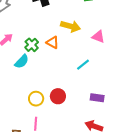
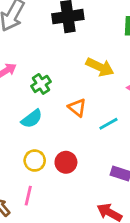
orange triangle: (53, 42) -> (77, 108), moved
cyan semicircle: (22, 61) -> (32, 119), moved

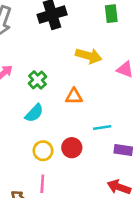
orange triangle: (77, 108) -> (74, 96), turned -30
cyan line: (108, 124) -> (102, 127), moved, turned 30

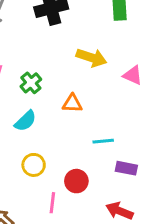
red circle: (72, 148) -> (76, 181), moved
pink line: (42, 184) -> (52, 203), moved

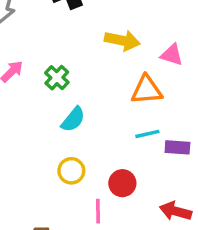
orange triangle: (72, 104) -> (147, 90), moved, size x1.4
cyan semicircle: (25, 121) -> (73, 119), moved
purple rectangle: (126, 168) -> (177, 147), moved

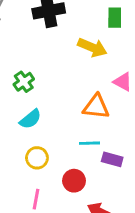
yellow arrow: (122, 40) -> (92, 47), moved
yellow circle: (71, 171) -> (37, 158), moved
red circle: (122, 183) -> (74, 181), moved

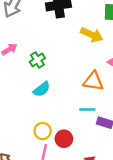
yellow circle: (37, 158) -> (43, 131), moved
red circle: (74, 181) -> (64, 139), moved

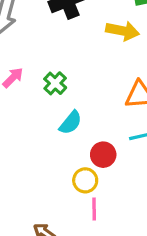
red circle: (64, 139) -> (103, 155), moved

